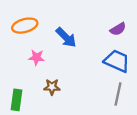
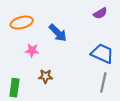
purple semicircle: (118, 29) -> (100, 13), moved

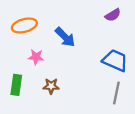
green rectangle: (14, 88) -> (16, 85), moved

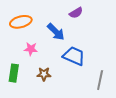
purple semicircle: (113, 15) -> (76, 13), moved
blue trapezoid: (115, 60) -> (74, 56), moved

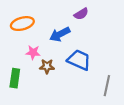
blue arrow: (56, 32) -> (60, 34), turned 108
brown star: (44, 74) -> (47, 66), moved

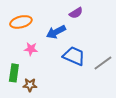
brown star: (47, 66) -> (30, 85), moved
gray line: (107, 86) -> (103, 63), moved, turned 42

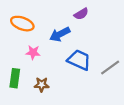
orange ellipse: (21, 22) -> (22, 24), turned 35
brown star: (30, 85) -> (42, 85), moved

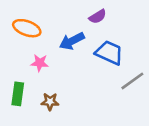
blue trapezoid: (79, 60) -> (109, 53), moved

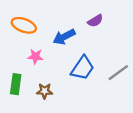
purple semicircle: (98, 17) -> (95, 21), moved
blue trapezoid: (109, 53) -> (83, 68), moved, turned 100

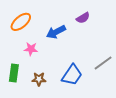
orange ellipse: (24, 25) -> (21, 22), turned -60
blue trapezoid: (83, 68) -> (72, 75), moved

